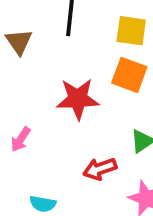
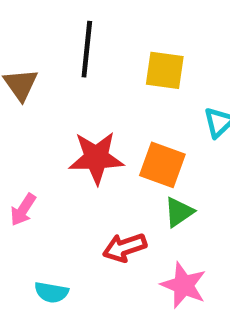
orange square: (129, 75) -> (162, 165), moved

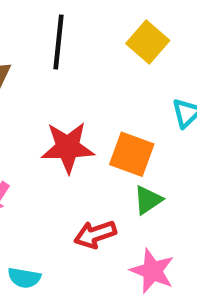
yellow square: (165, 70) -> (148, 42), moved, turned 33

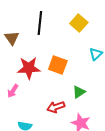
red star: (68, 147) -> (29, 68), moved
orange square: (132, 154) -> (58, 65), moved

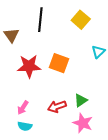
pink arrow: (13, 91) -> (23, 108), moved
green triangle: (79, 92) -> (81, 100), moved

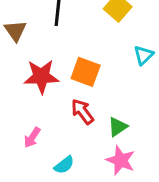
red arrow: (57, 107) -> (82, 112), moved, turned 72
cyan semicircle: (25, 126) -> (64, 165), moved, turned -48

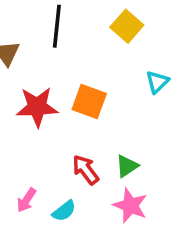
red arrow: (82, 112) -> (86, 170), moved
pink arrow: (32, 137) -> (26, 200), moved

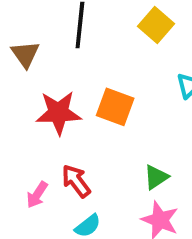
red arrow: (86, 170) -> (76, 181), moved
pink arrow: (26, 200) -> (37, 195), moved

